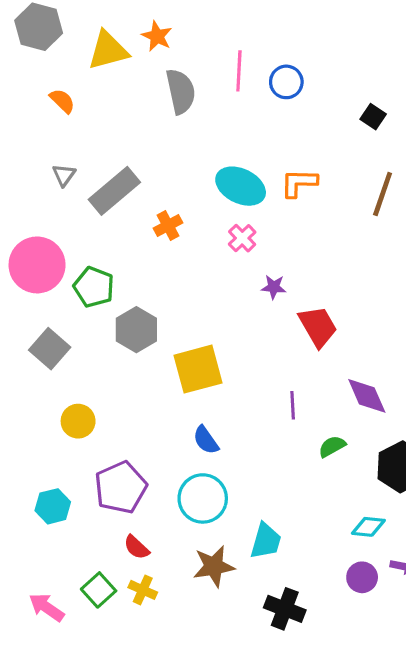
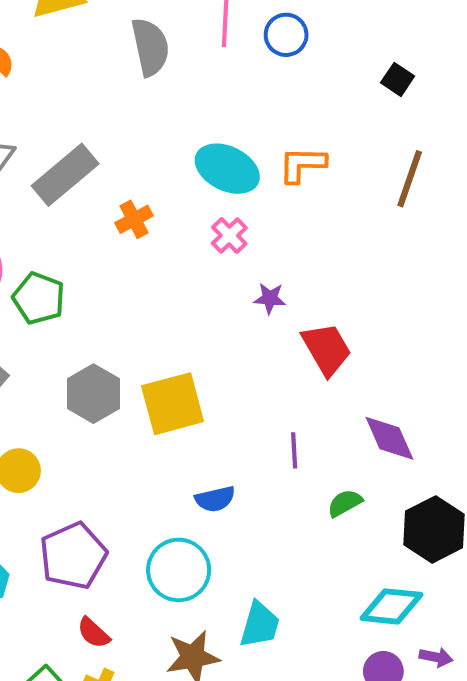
gray hexagon: (136, 330) -> (93, 394), moved
blue semicircle: (206, 440) -> (215, 499), moved, turned -68
cyan diamond: (368, 527) -> (391, 606), size x1.4

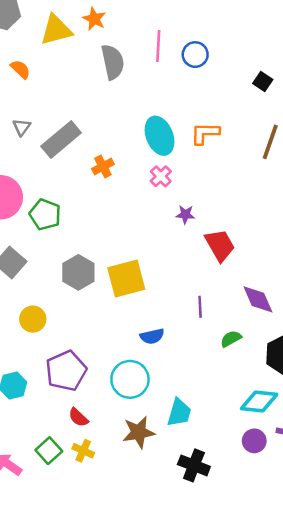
cyan ellipse: (227, 169) -> (159, 136), turned 42

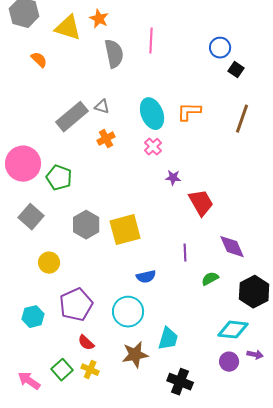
yellow triangle: (56, 30) -> (68, 28), turned 32
blue circle: (195, 55) -> (220, 48), moved
gray triangle: (22, 127) -> (102, 107), moved, turned -49

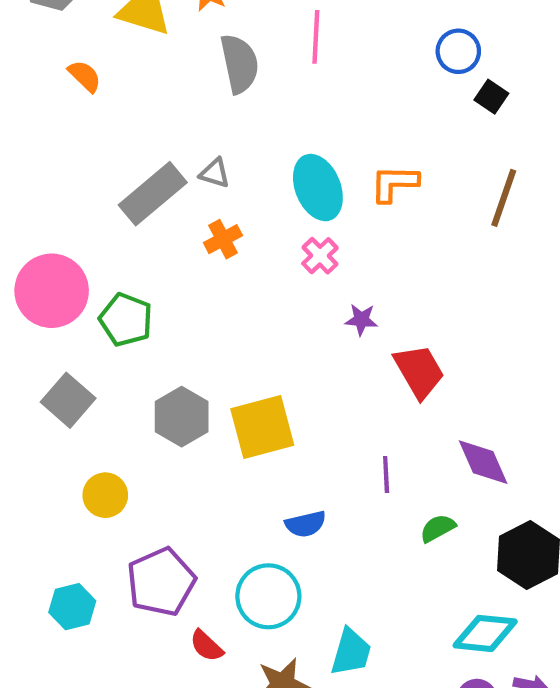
red semicircle: (86, 343) -> (206, 646), moved

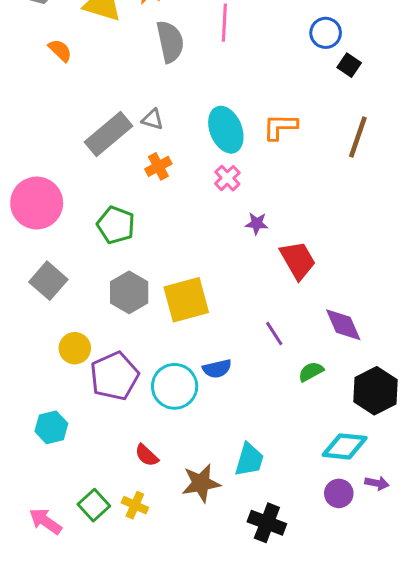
green pentagon: (126, 320) -> (116, 225), moved
purple line: (386, 474) -> (274, 334), turned -30
purple pentagon: (161, 582) -> (114, 376), moved
cyan circle: (268, 596) -> (175, 386), moved

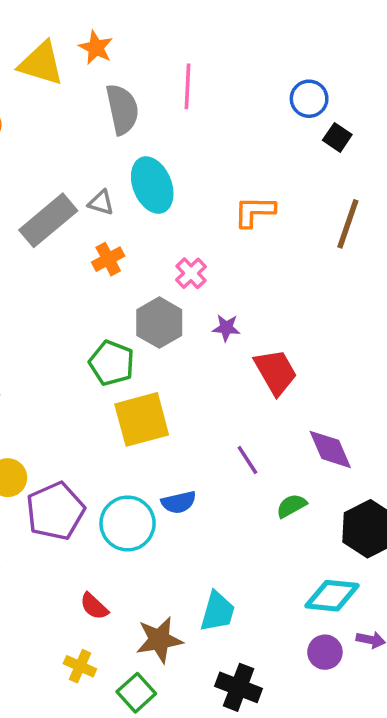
cyan ellipse: (226, 130) -> (152, 185), moved
green pentagon: (116, 225) -> (112, 363), moved
gray hexagon: (129, 292) -> (159, 323), moved
green square: (94, 505) -> (136, 693), moved

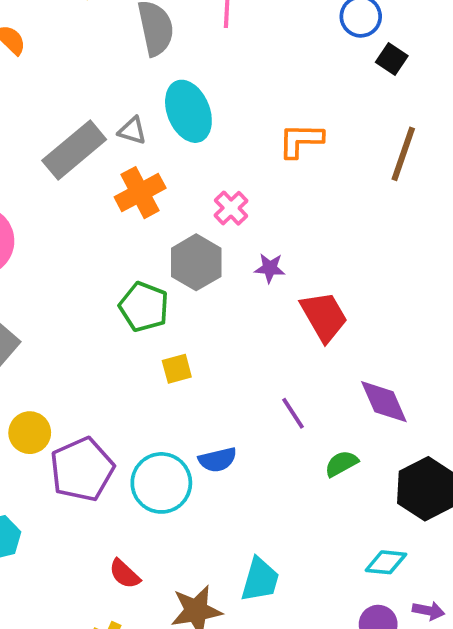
orange cross: (108, 259) -> (140, 193), size x1.4
yellow square: (142, 419) -> (177, 369), size x0.5
cyan diamond: (332, 596) -> (386, 562), size x0.7

